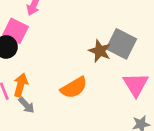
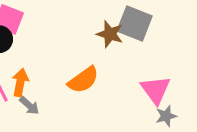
pink triangle: (136, 85) -> (155, 90), moved

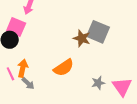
pink triangle: (155, 90) -> (122, 87), moved
gray star: (166, 116) -> (98, 83), moved

